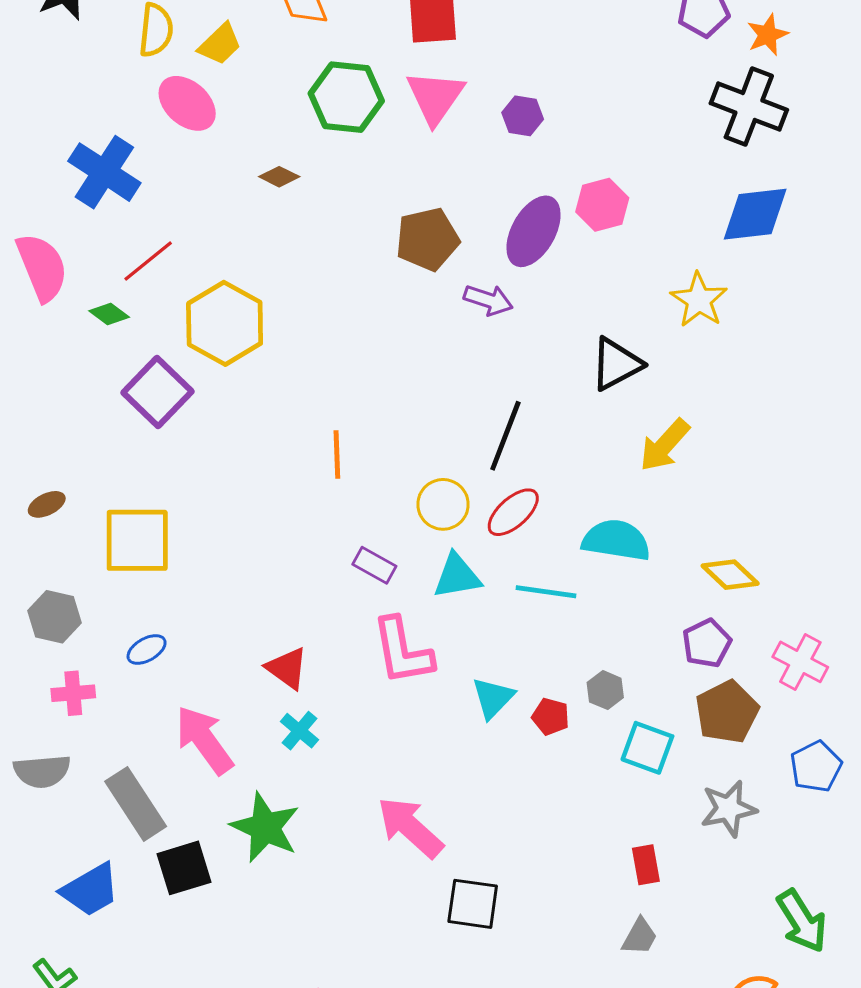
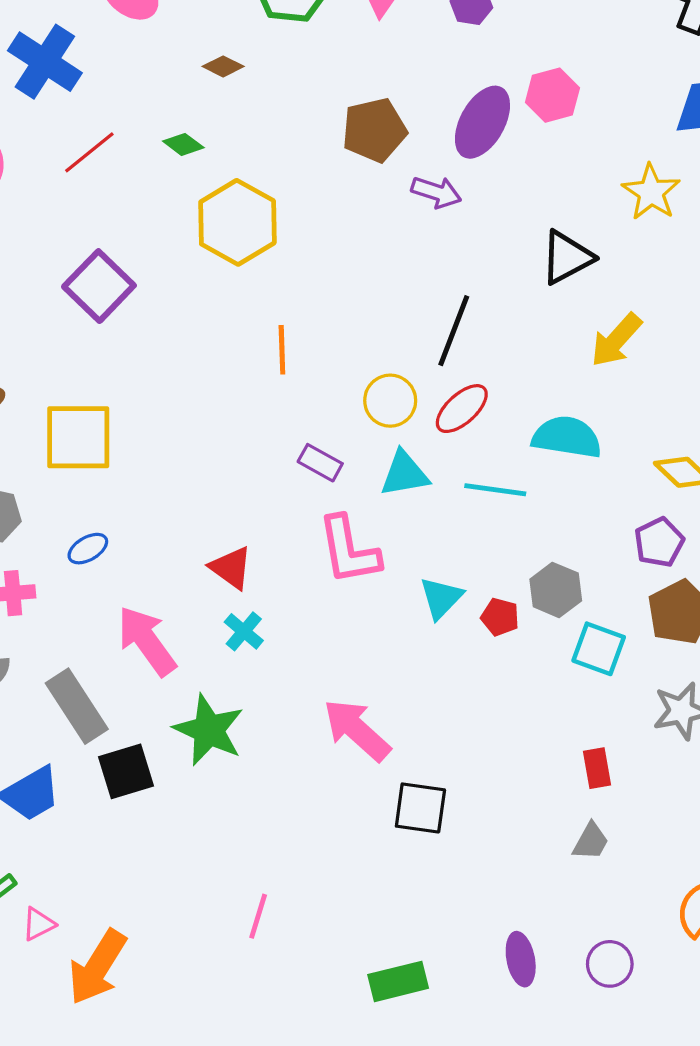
green diamond: (109, 314) -> (183, 144), moved
yellow hexagon: (225, 323) -> (237, 222), moved
gray hexagon: (605, 690) -> (556, 590), size x1.4

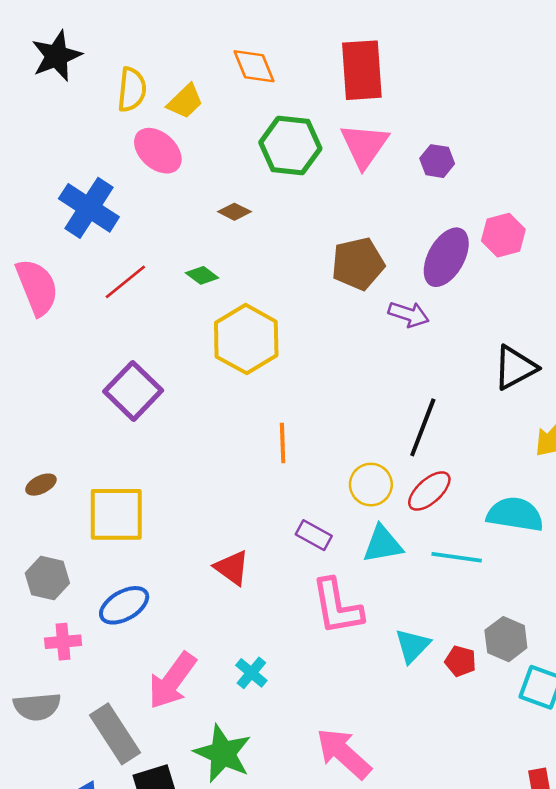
blue ellipse: (88, 549) -> (124, 605), size x1.5
red triangle: (231, 568) -> (232, 568), moved
pink arrow: (147, 641) -> (172, 681), turned -108

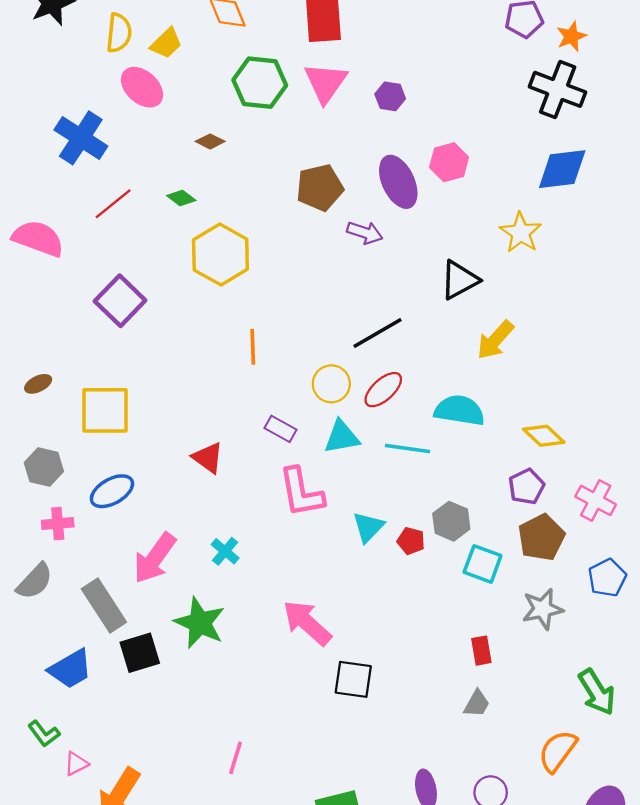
purple ellipse: (446, 257) -> (398, 182), turned -54
pink semicircle: (37, 287) -> (38, 238), moved, turned -48
black line: (423, 427) -> (377, 333), turned 39
gray semicircle: (37, 707) -> (35, 581), turned -42

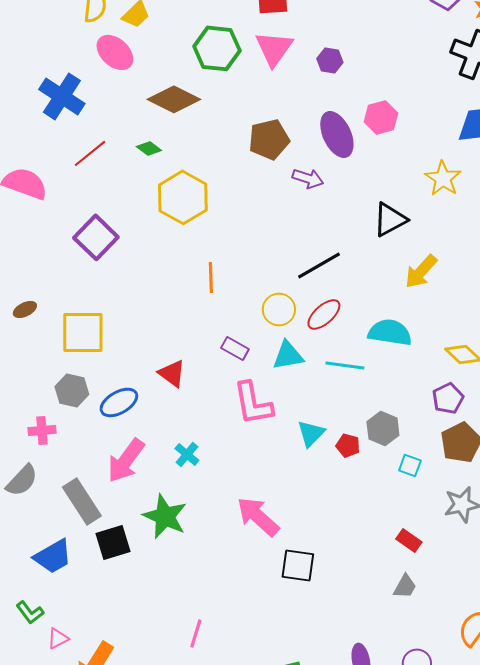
brown diamond: (210, 141) -> (174, 99), size x2.0
gray hexagon: (44, 467) -> (72, 390), moved
blue ellipse: (112, 491) -> (119, 402), moved
cyan square: (483, 564) -> (410, 465), size x0.7
red rectangle: (481, 651) -> (409, 540), turned -45

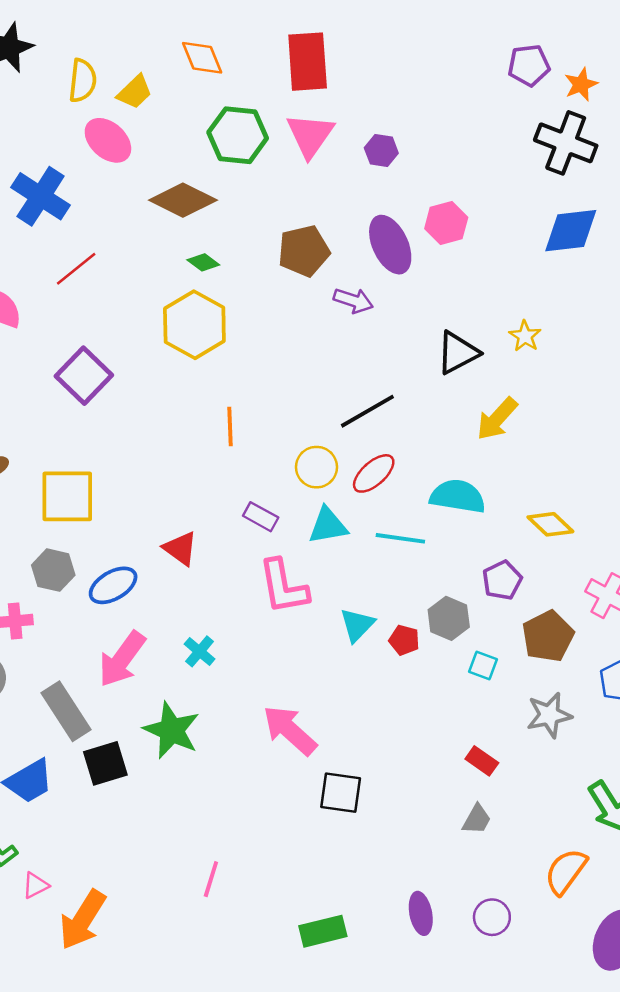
green diamond: (149, 148) -> (203, 262), moved
yellow star: (443, 178) -> (525, 336), moved, size x0.7
purple pentagon: (448, 398) -> (502, 580), moved

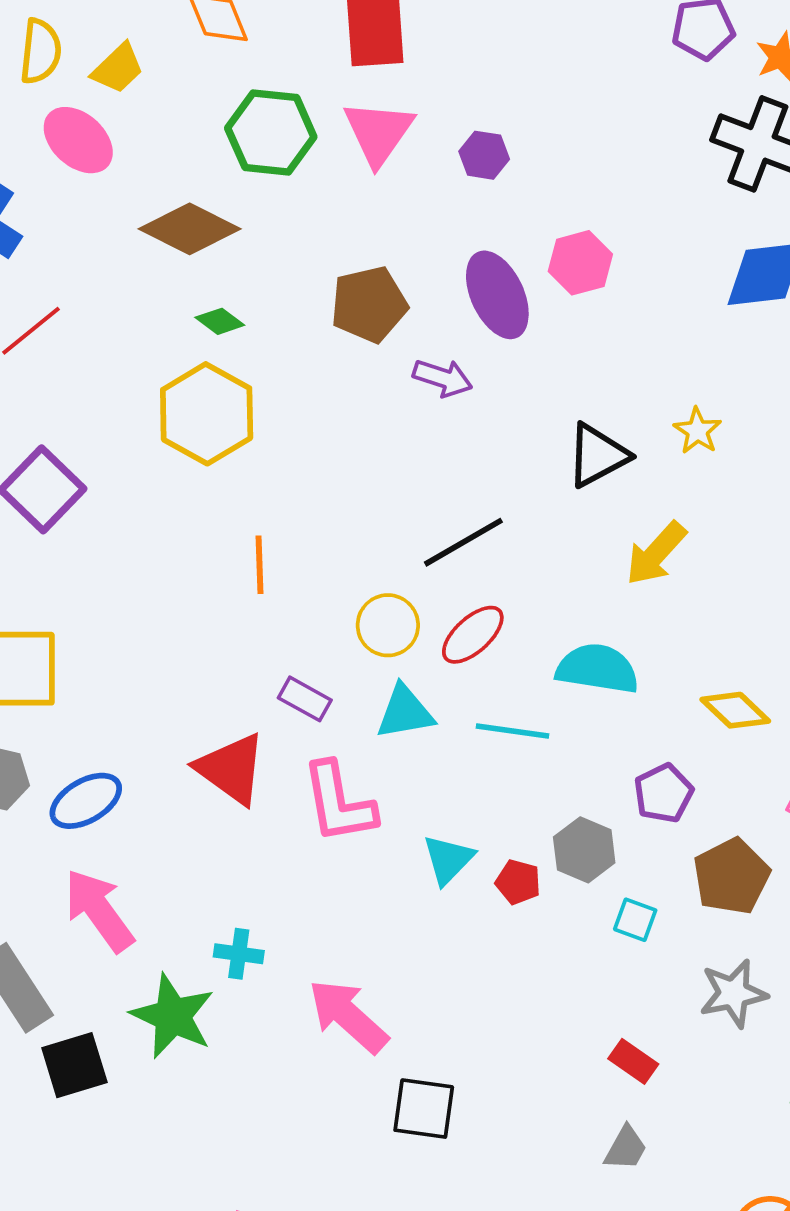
red triangle: (180, 548) -> (231, 769), moved, size x1.4
cyan cross: (200, 651) -> (239, 954), moved, turned -32
pink arrow: (122, 659) -> (99, 910), turned 108

